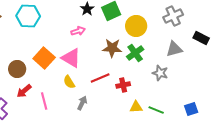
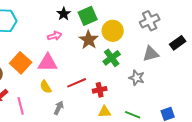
black rectangle: (201, 38) -> (178, 43), turned -63
brown star: (112, 48) -> (89, 40), moved, turned 30
pink triangle: (71, 58) -> (48, 63), turned -30
yellow triangle: (136, 107) -> (105, 112), moved

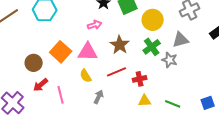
brown star: (89, 40) -> (120, 45), moved
gray triangle: (151, 54) -> (181, 40), moved
gray star: (137, 78) -> (170, 60), moved

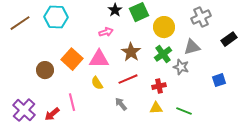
red cross: (140, 79) -> (159, 86), moved
red arrow: (41, 85) -> (52, 114), moved
gray arrow: (99, 97) -> (121, 104), moved, turned -64
blue square: (208, 103) -> (219, 80), moved

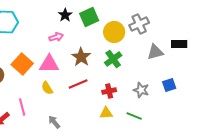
gray cross: (201, 17) -> (139, 24), moved
black rectangle: (229, 39) -> (179, 44), turned 35
gray triangle: (192, 47) -> (155, 52), moved
gray star: (181, 67) -> (141, 90), moved
gray arrow: (121, 104) -> (54, 122), moved

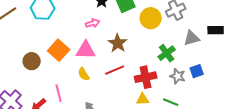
green cross: (113, 59) -> (167, 53), moved
blue square: (169, 85) -> (197, 71), moved
red cross: (109, 91) -> (146, 77), size x1.5

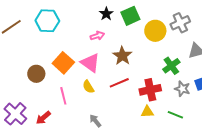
pink triangle: (86, 50) -> (90, 63), turned 35
pink line: (59, 93) -> (63, 96), moved

